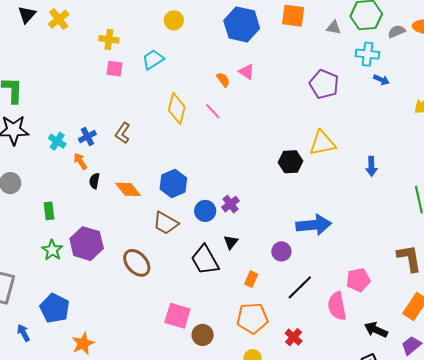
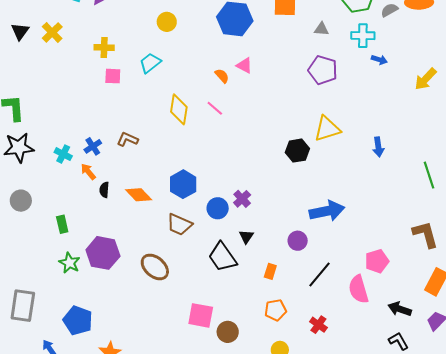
gray triangle: (334, 28) -> (321, 29), moved
brown L-shape: (123, 133) -> (127, 139), turned 85
orange pentagon: (252, 318) -> (276, 310), size x0.7

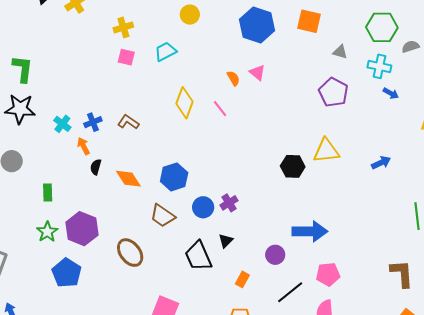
yellow cross: (104, 48) -> (123, 27), turned -30
blue arrow: (378, 147) -> (381, 163), moved, turned -120
pink pentagon: (377, 261) -> (328, 274), moved
blue pentagon: (78, 320) -> (67, 273), moved

